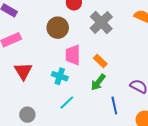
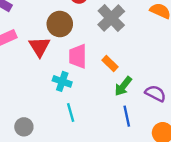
red triangle: (23, 71) -> (39, 47), moved
green arrow: (98, 82) -> (123, 86), moved
cyan line: (67, 103) -> (71, 113), turned -63

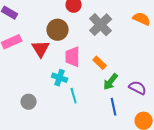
cyan line: (71, 113) -> (74, 96), moved
gray circle: (24, 127) -> (29, 102), moved

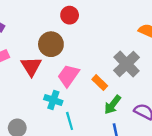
gray cross: (101, 25) -> (127, 64), moved
pink trapezoid: (73, 57) -> (68, 76), turned 35

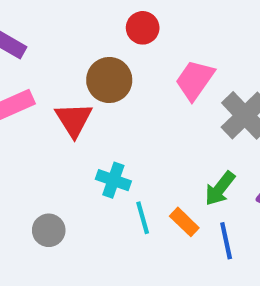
pink trapezoid: (68, 76) -> (195, 80), moved
orange rectangle: (100, 83) -> (184, 222), moved

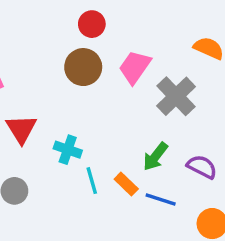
brown circle: (109, 80) -> (83, 67), moved
red triangle: (74, 120) -> (21, 129), moved
blue line: (226, 241) -> (161, 199), turned -60

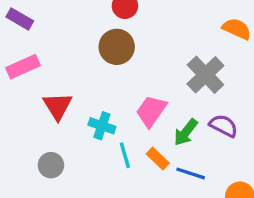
pink trapezoid: (135, 67) -> (151, 111), moved
purple semicircle: (202, 167) -> (224, 126), moved

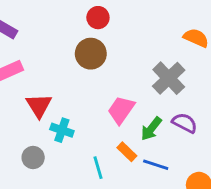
cyan cross: (102, 126) -> (62, 130), moved
cyan line: (125, 155) -> (98, 168), moved

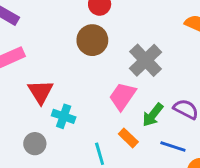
gray cross: (169, 78) -> (146, 60), moved
blue line: (156, 165) -> (173, 147), moved

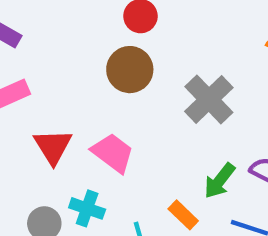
pink trapezoid: (123, 96) -> (113, 153), moved, turned 92
cyan cross: (64, 116) -> (87, 208), moved

